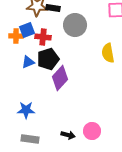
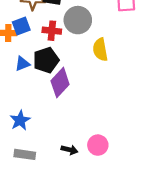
red cross: (43, 37) -> (52, 31), moved
yellow semicircle: (108, 53) -> (100, 50), moved
blue star: (26, 110) -> (20, 120), turned -30

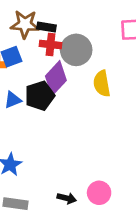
red cross: (52, 31) -> (51, 44), moved
purple diamond: (60, 83) -> (56, 78), moved

